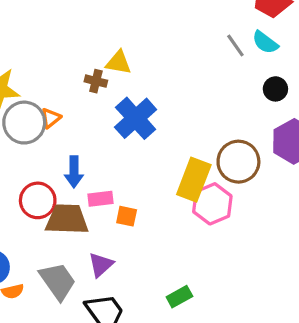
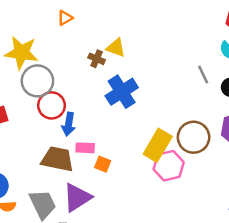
gray line: (235, 45) -> (203, 75), moved
orange triangle: (51, 118) -> (65, 18), moved
red circle: (38, 200) -> (52, 105), moved
purple triangle: (101, 265) -> (77, 197), size x1.5

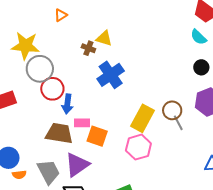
gray line: (203, 75) -> (178, 123), moved
brown circle: (194, 137) -> (172, 110), size x0.7
orange square: (103, 164) -> (97, 136), size x1.5
pink hexagon: (169, 166) -> (138, 147), moved

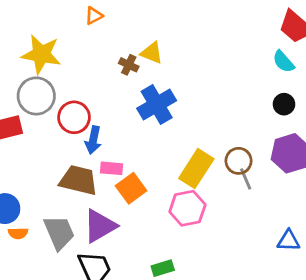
gray circle: (40, 69) -> (36, 96), moved
orange square: (97, 136) -> (131, 188), turned 30

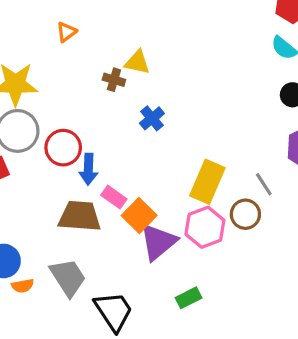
blue cross: (157, 104) -> (152, 118), size x0.6
brown circle: (239, 161) -> (245, 214), moved
pink rectangle: (111, 168) -> (114, 197), turned 40
purple triangle: (100, 226) -> (158, 242), moved

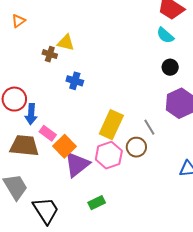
blue cross: (152, 118) -> (75, 81), turned -35

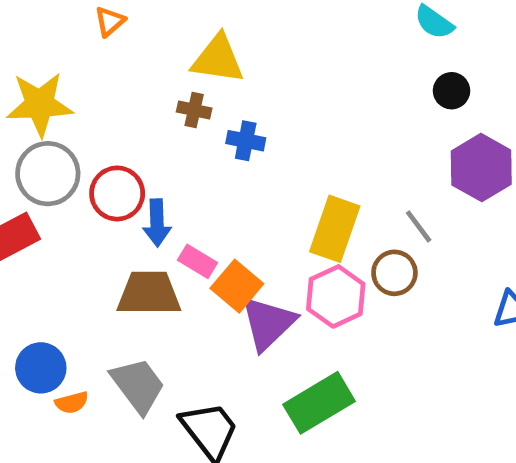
yellow triangle: (66, 43) -> (218, 59), size x1.4
brown cross: (50, 54) -> (194, 110), moved
green rectangle: (97, 203) -> (319, 403), size x1.8

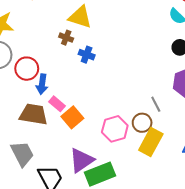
yellow rectangle: (335, 229) -> (151, 142), moved
purple triangle: (268, 323) -> (81, 160), moved

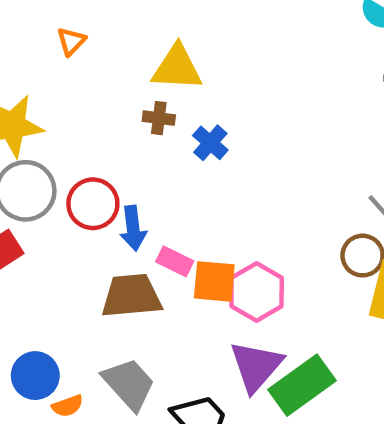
blue cross: (87, 55) -> (210, 143), turned 35
orange square: (72, 117) -> (214, 281), turned -30
pink hexagon: (115, 129) -> (257, 292), moved

